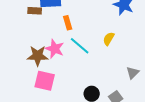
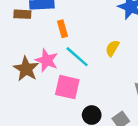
brown star: (38, 56) -> (26, 69), turned 30
pink square: (45, 81) -> (67, 87), moved

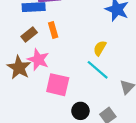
brown rectangle: (22, 14) -> (29, 35), moved, turned -42
cyan line: (77, 57) -> (98, 70), moved

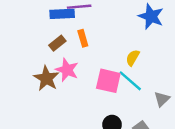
pink square: (58, 85) -> (108, 81), moved

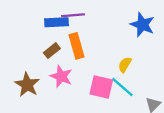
orange rectangle: (83, 38) -> (77, 46), size x1.5
brown star: (46, 78) -> (27, 85), moved

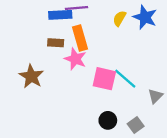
brown rectangle: (52, 51) -> (56, 43), turned 42
yellow semicircle: (125, 65) -> (119, 18), moved
pink star: (61, 76) -> (75, 59), moved

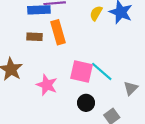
pink star: (75, 59) -> (47, 85), moved
black circle: (108, 120) -> (86, 103), moved

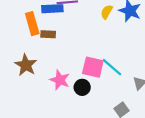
orange rectangle: (58, 32) -> (32, 24), moved
black circle: (86, 103) -> (82, 87), moved

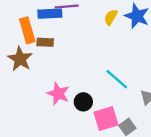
brown star: (26, 65) -> (20, 59), moved
pink square: (93, 67) -> (106, 119), moved, turned -30

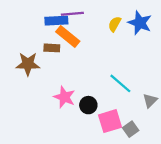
orange rectangle: (27, 30) -> (68, 37), moved, turned -35
brown star: (20, 59) -> (28, 64), turned -30

